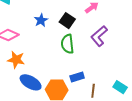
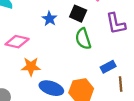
purple L-shape: (99, 36) -> (116, 24), turned -50
blue rectangle: (77, 77) -> (108, 67), moved

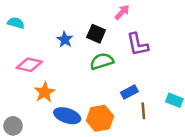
green semicircle: (83, 39) -> (102, 61), turned 90
orange star: (31, 67) -> (45, 92), turned -30

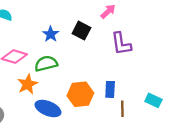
green semicircle: (102, 61) -> (46, 64), moved
blue rectangle: (129, 92) -> (110, 89), turned -63
orange hexagon: (100, 118) -> (80, 94), moved

